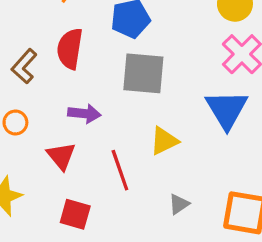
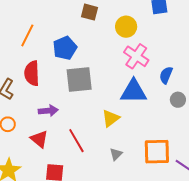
blue triangle: (227, 109) -> (134, 91), turned -48
yellow triangle: (164, 141) -> (111, 118), moved

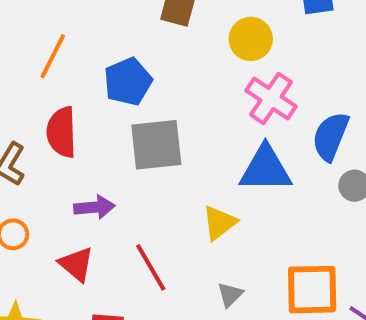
blue semicircle: (166, 75) -> (331, 136), size x1.4

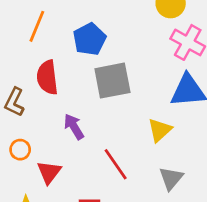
purple arrow: (94, 207) -> (74, 127), turned -112
red triangle: (76, 264) -> (49, 172), moved, turned 32
gray triangle: (230, 295) -> (171, 178), size x1.4

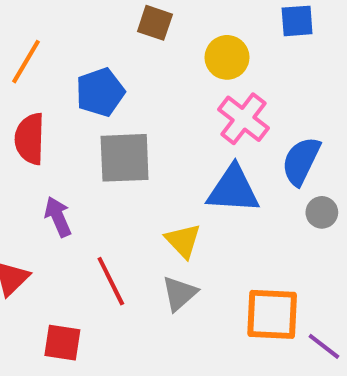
yellow triangle: (160, 130) -> (183, 241), turned -40
gray triangle: (171, 178) -> (179, 293), moved

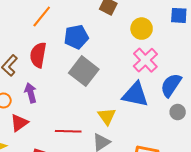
gray square: (125, 158) -> (84, 71), turned 32
purple arrow: (58, 217) -> (31, 93), moved
red line: (111, 281) -> (68, 131), turned -70

